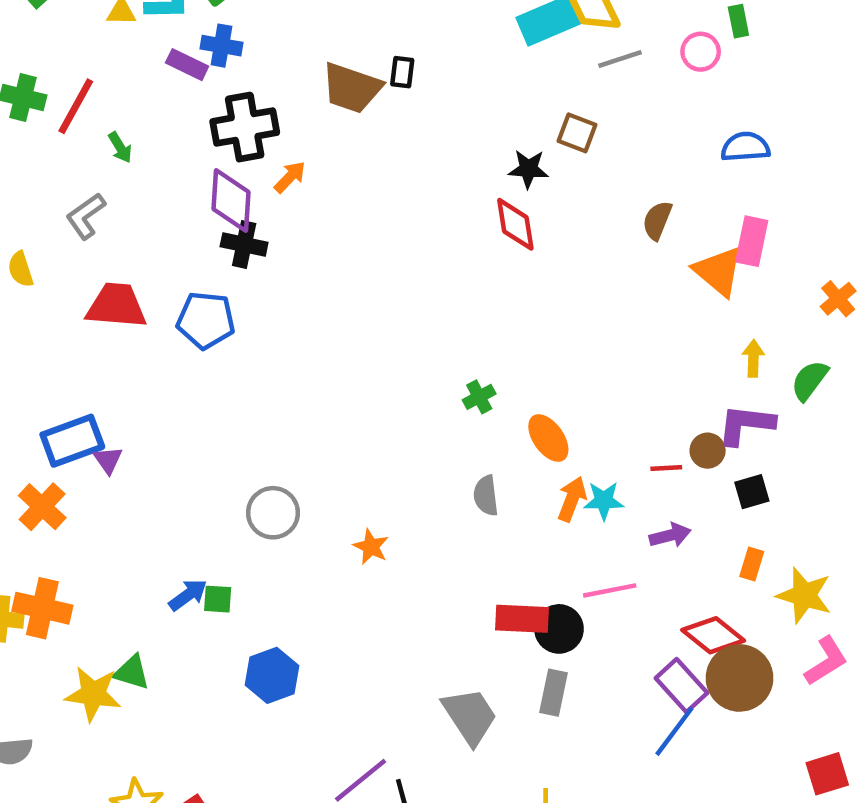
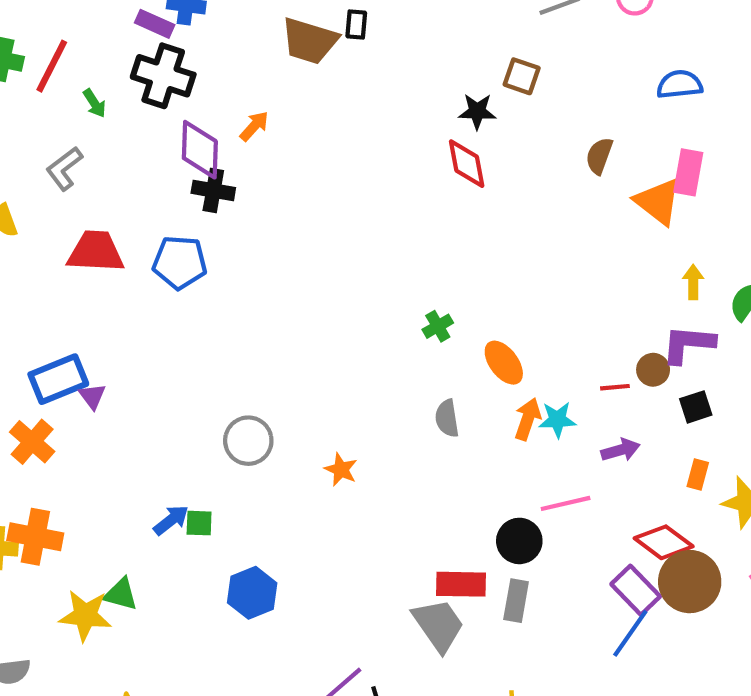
black cross: (245, 127) -> (163, 76), moved, turned 30
red rectangle: (522, 619) -> (461, 584), moved

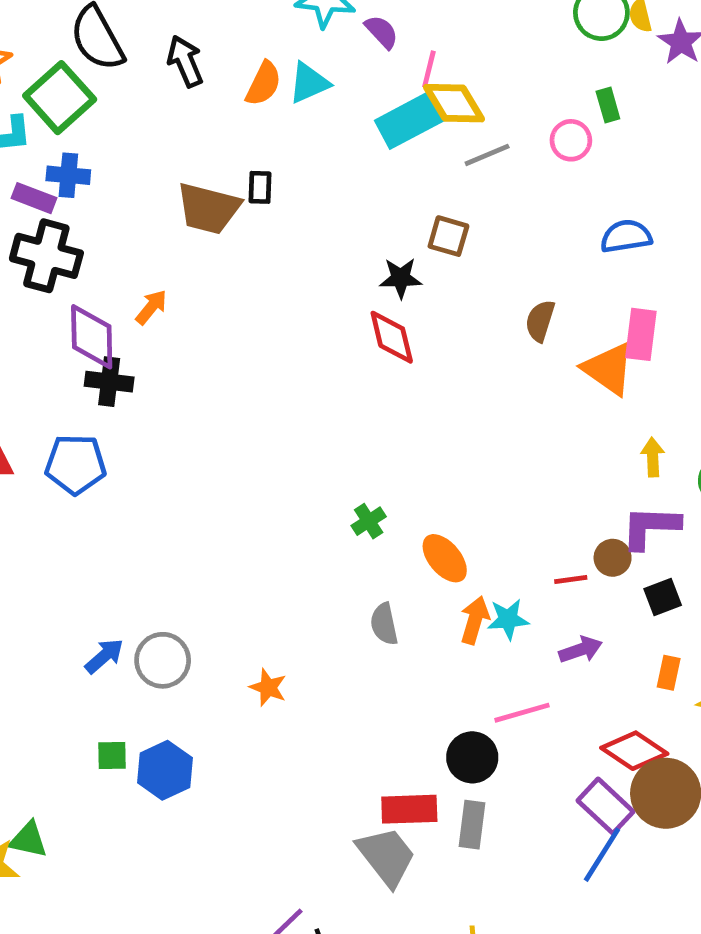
blue arrow: (171, 520) -> (104, 656), moved
blue hexagon: (252, 593) -> (165, 770), moved

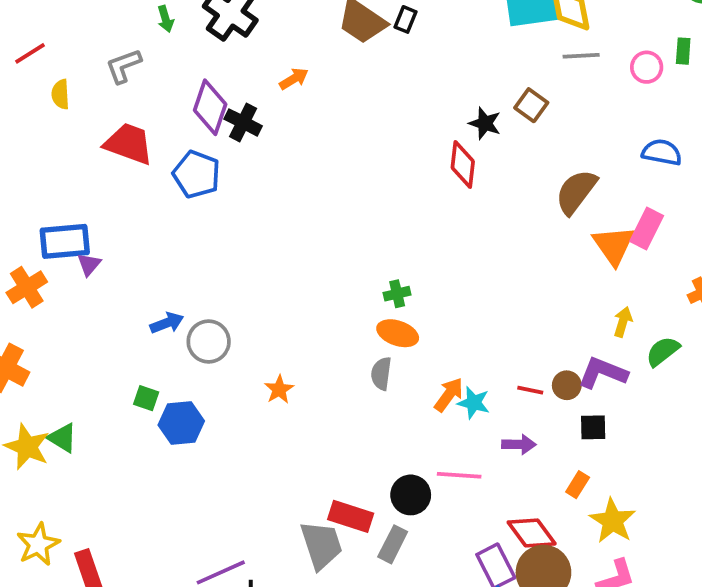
brown semicircle: (540, 321) -> (576, 192), size x1.5
purple diamond: (92, 337) -> (210, 107), moved
orange ellipse: (445, 558) -> (398, 333), moved, turned -51

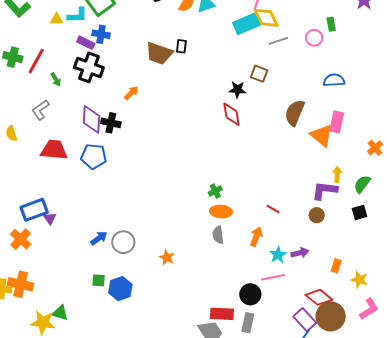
purple L-shape: (603, 373) -> (325, 190), moved
red line: (530, 390) -> (273, 209), moved, turned 32
cyan star: (474, 403) -> (278, 255), moved, turned -30
black square: (593, 427) -> (360, 212), moved
yellow star: (612, 521) -> (359, 280), size x0.7

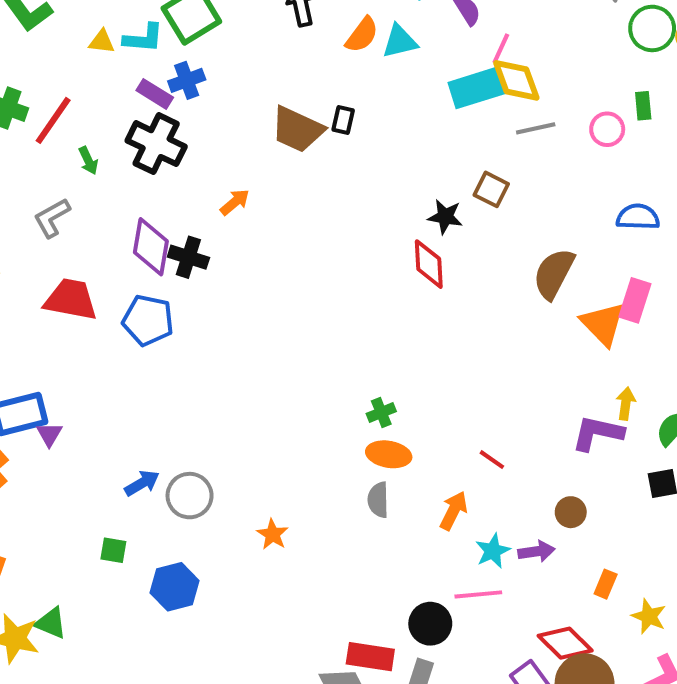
blue cross: (101, 34) -> (187, 80), turned -36
brown circle: (317, 215) -> (571, 512), moved
green square: (99, 280) -> (113, 550), moved

